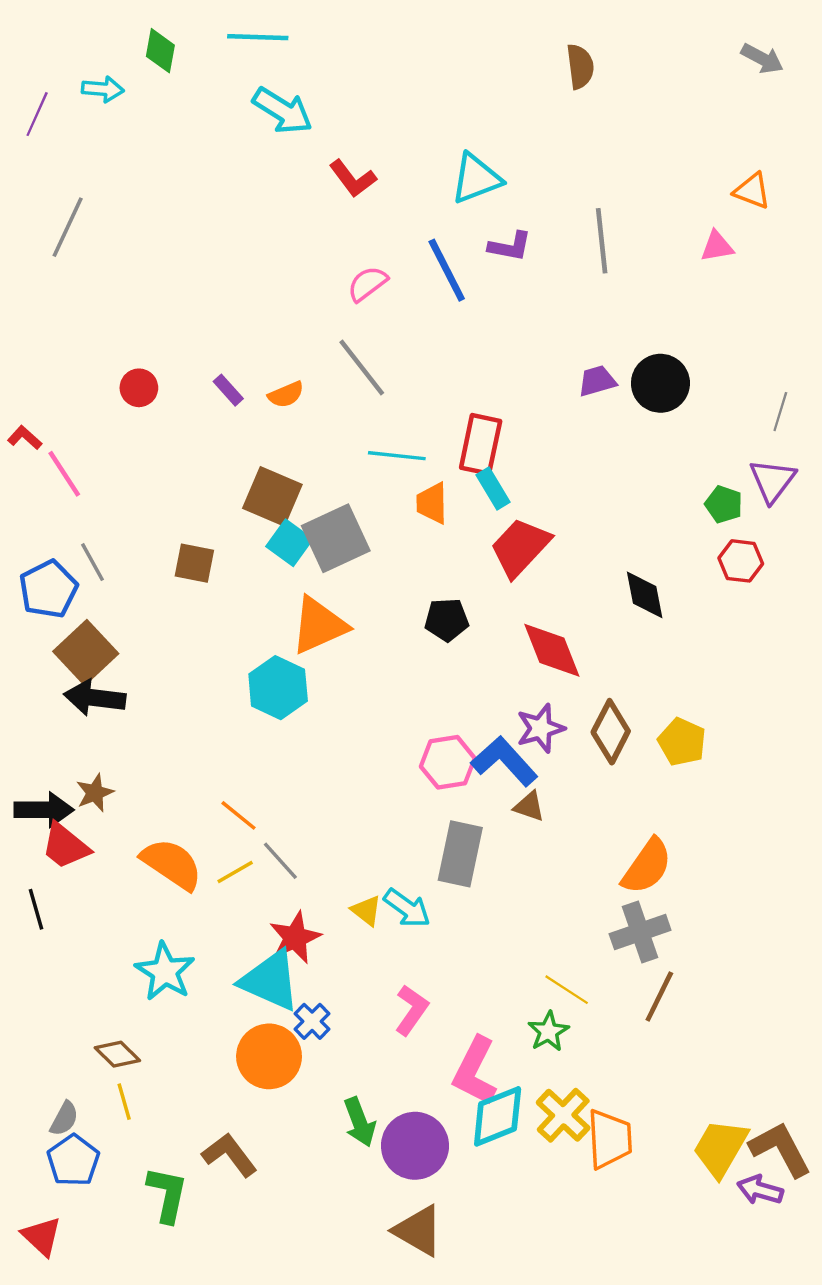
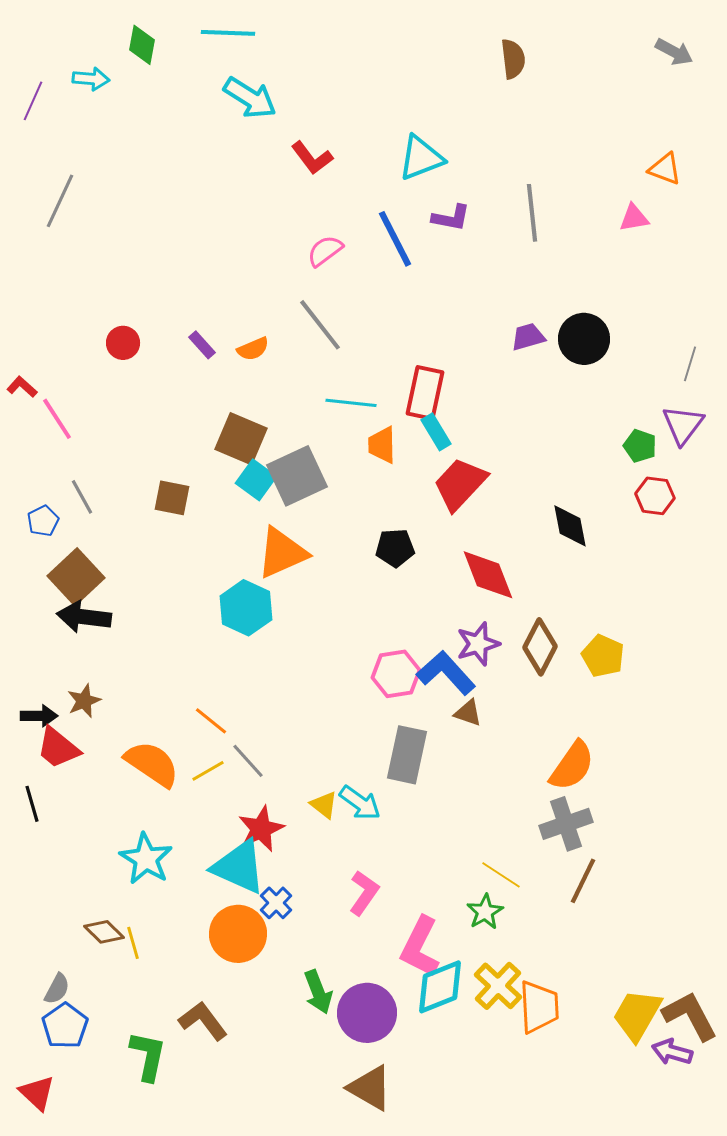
blue pentagon: (48, 589) -> (43, 521), size x0.6
black arrow: (44, 810) -> (39, 716), size x0.7
yellow line: (124, 1102) -> (133, 943), moved

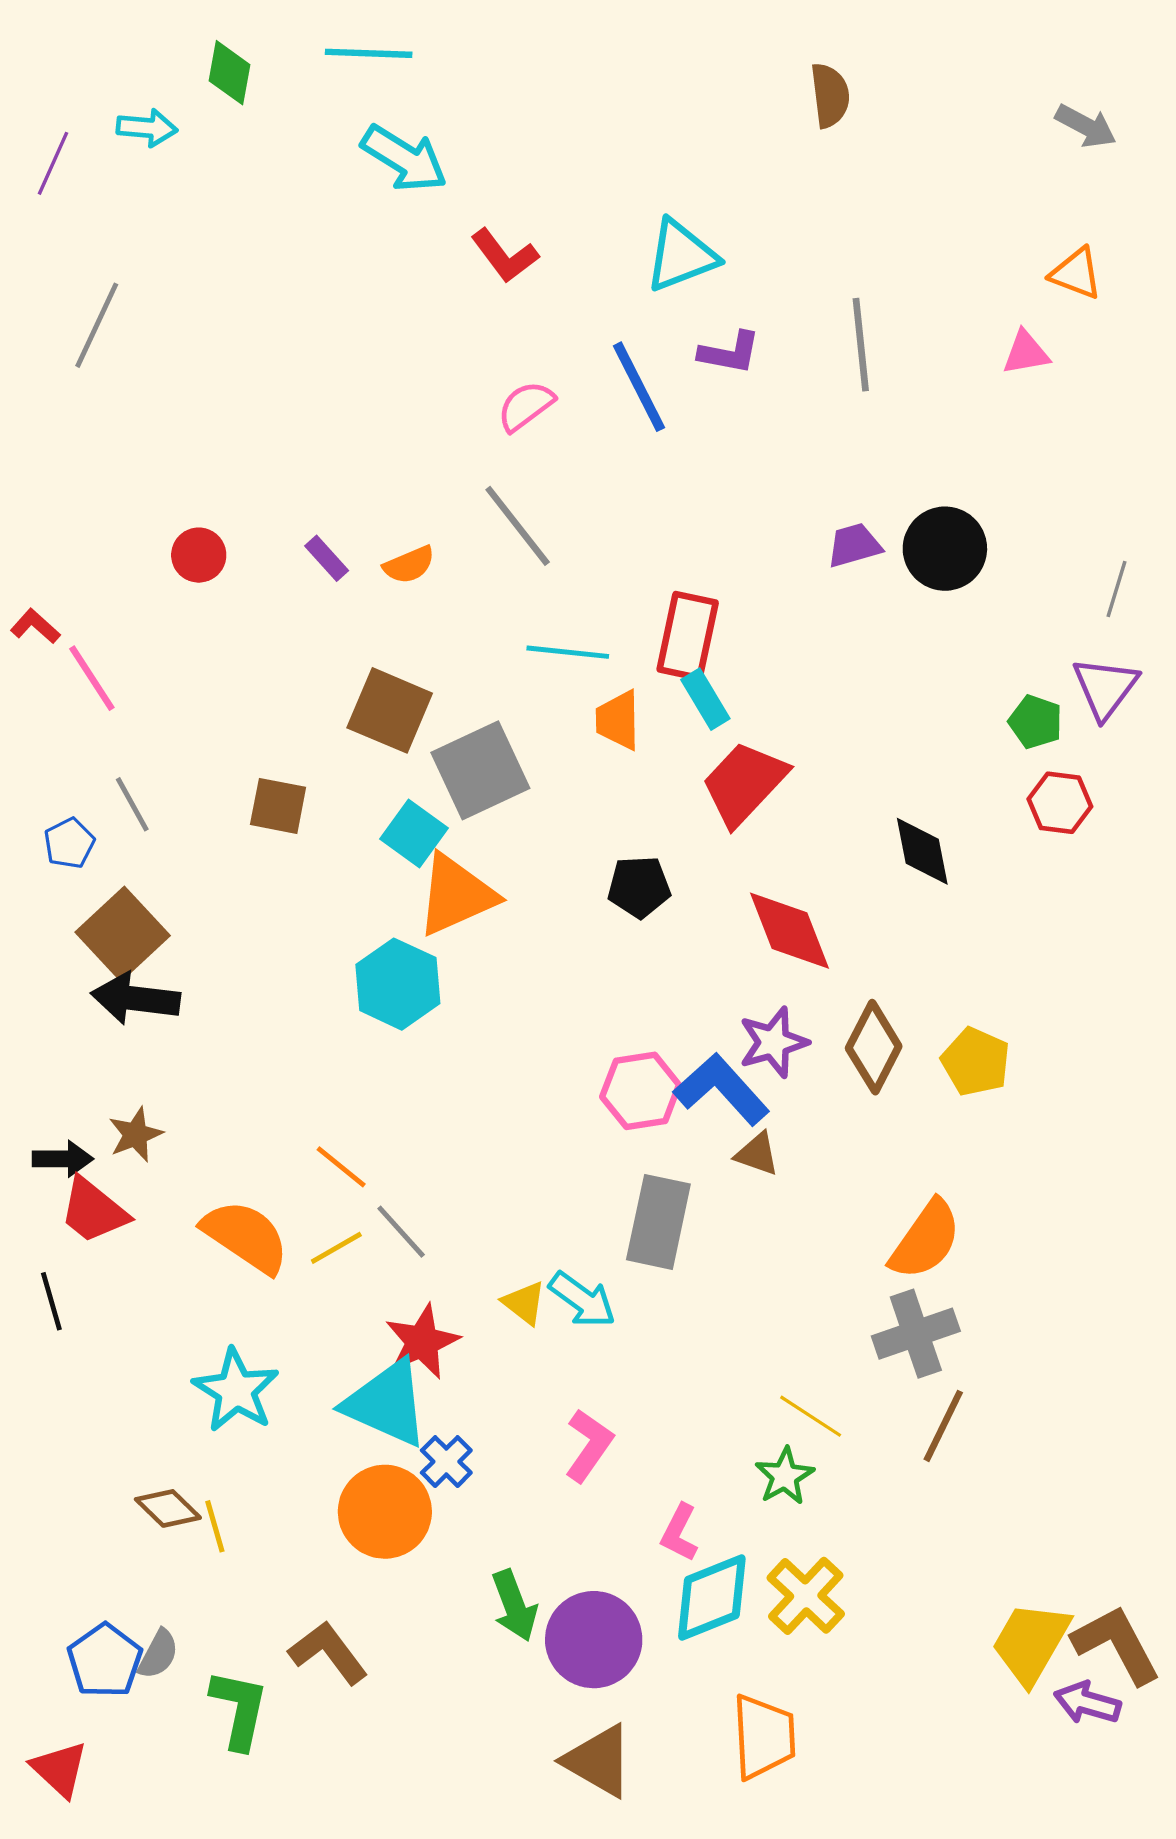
gray arrow: (674, 52) -> (1086, 126), moved
cyan square: (256, 480) -> (414, 833), moved
pink L-shape: (420, 947) -> (679, 1533), size x0.6
gray semicircle: (57, 989) -> (158, 1654), moved
orange trapezoid: (539, 1007) -> (764, 1737), moved

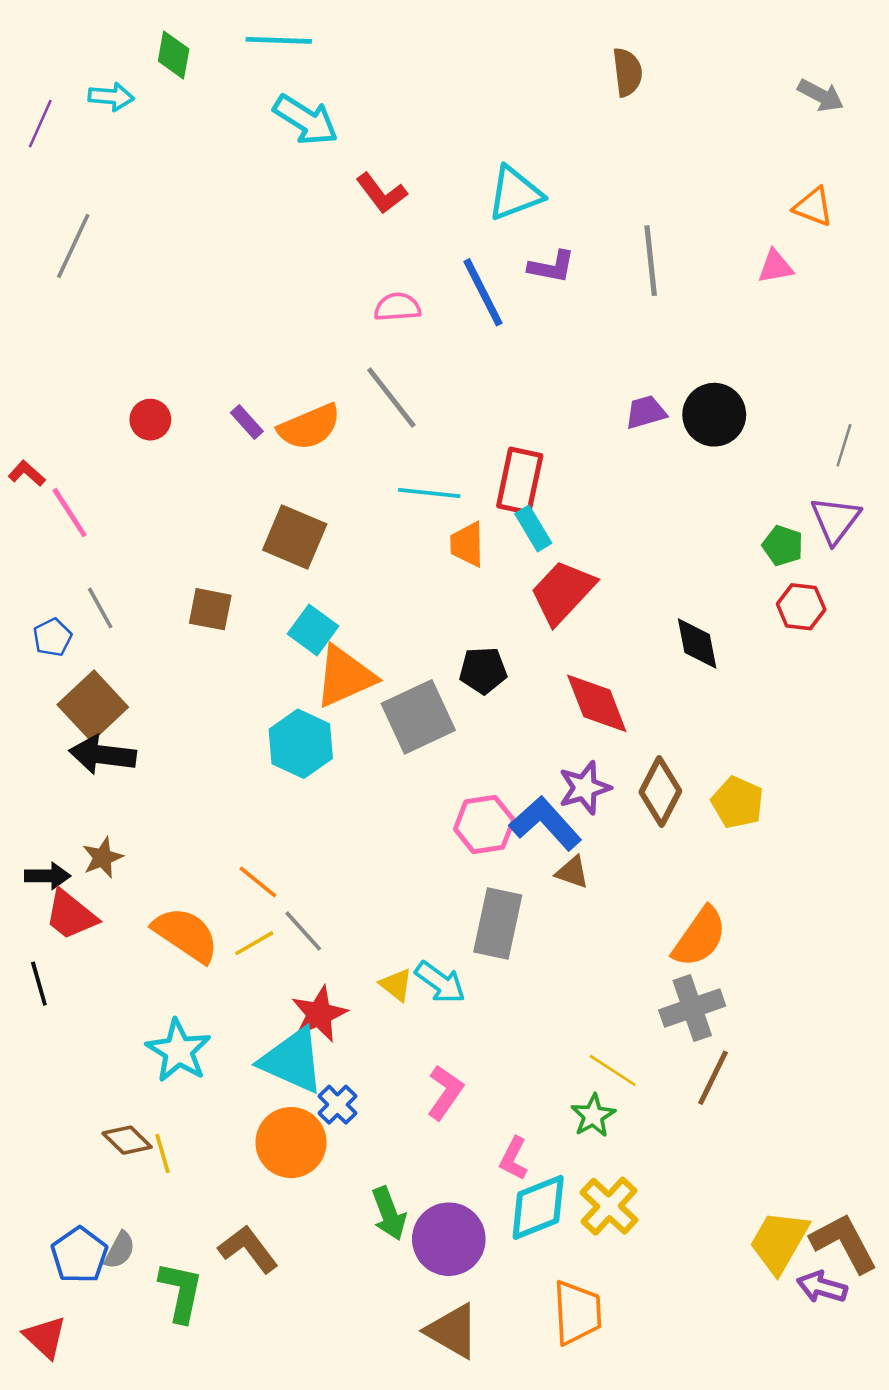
pink semicircle: (526, 406) -> (397, 307), turned 33
orange semicircle: (409, 565) -> (309, 427), size x1.6
gray square: (480, 770) -> (418, 717), moved

